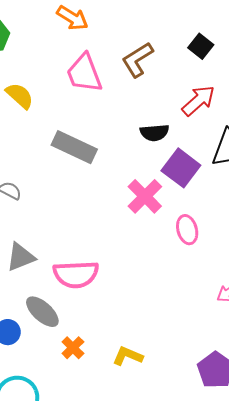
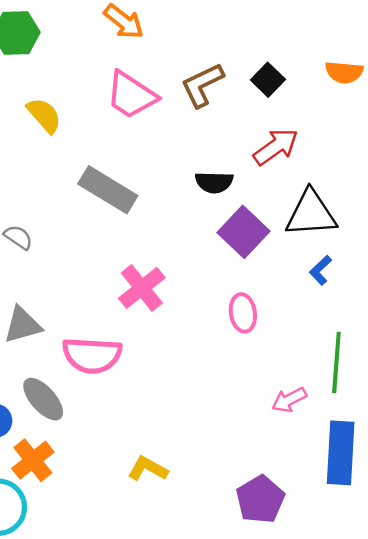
black square: (201, 46) -> (268, 80), moved
pink trapezoid: (84, 73) -> (131, 95), turned -42
pink cross: (145, 196) -> (142, 288), moved
orange cross: (73, 348) -> (33, 460), moved, size x1.4

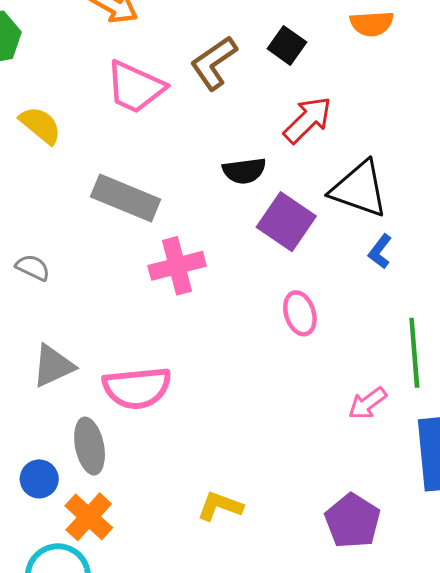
black triangle: (311, 214) -> (359, 189), turned 32
pink cross: (142, 288) -> (177, 266), moved, turned 33
gray ellipse: (43, 399) -> (90, 446), turned 39

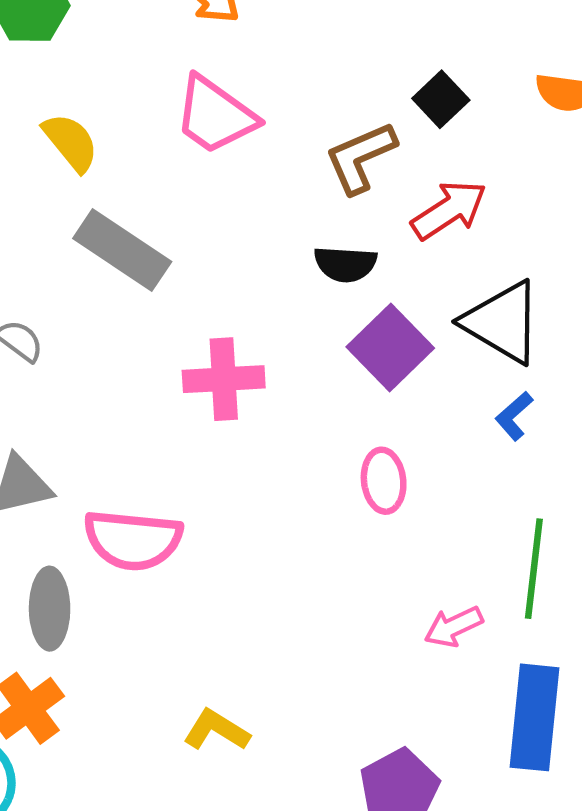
brown L-shape: (214, 63) -> (361, 157), moved
gray rectangle: (126, 198) -> (122, 250), moved

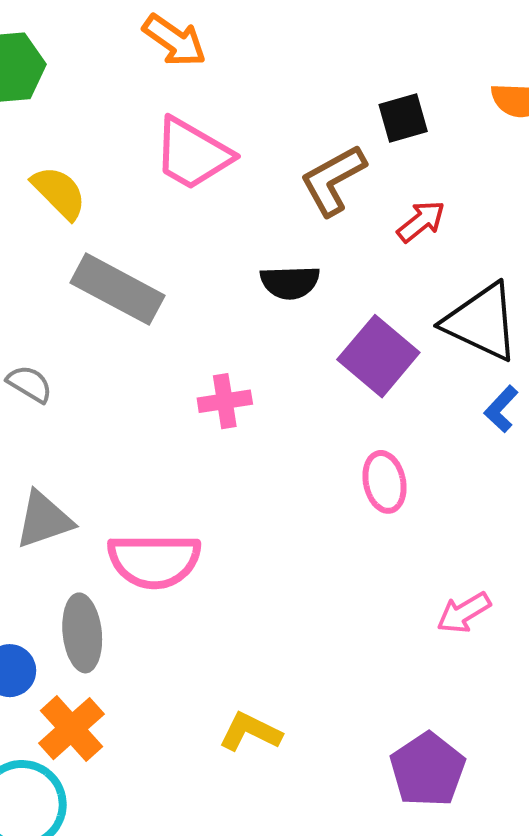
black square: (441, 99) -> (403, 118), turned 33
red arrow: (449, 210) -> (421, 221), size x0.7
black semicircle: (345, 264) -> (290, 282), moved
pink cross: (224, 379) -> (225, 401), size x0.7

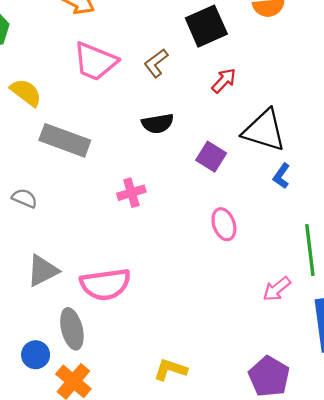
black square: (403, 118) -> (206, 26), size x1.5
brown L-shape: (333, 180) -> (156, 63), moved, size x0.7
purple square: (378, 356) -> (211, 157), size x0.7

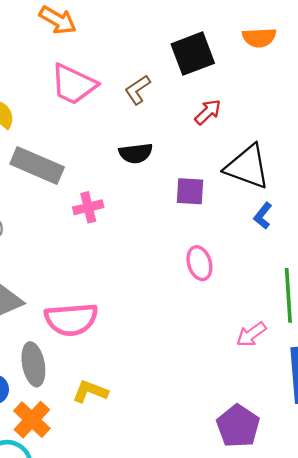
purple square: (211, 157) -> (190, 191), turned -32
pink cross: (131, 193) -> (88, 207), moved
yellow L-shape: (170, 370) -> (90, 392), moved

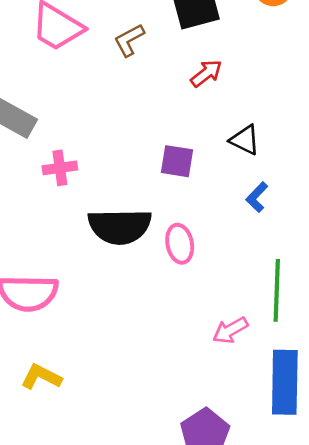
black semicircle: (136, 153) -> (120, 226), moved, size x1.6
black triangle: (247, 167) -> (245, 140), size x0.6

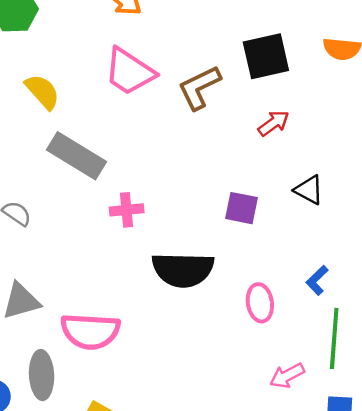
brown L-shape: (129, 40) -> (199, 88), size x1.4
blue L-shape: (257, 197) -> (317, 280), moved
pink ellipse: (180, 244) -> (260, 303), moved

